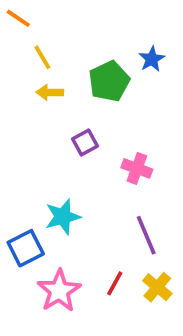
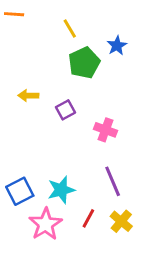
orange line: (18, 18) -> (14, 14), turned -30
yellow line: (42, 57) -> (70, 28), moved
yellow arrow: (50, 92) -> (28, 96), moved
cyan star: (63, 217) -> (61, 190), moved

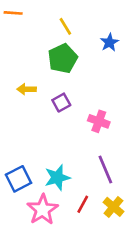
green pentagon: (84, 63) -> (63, 58), moved

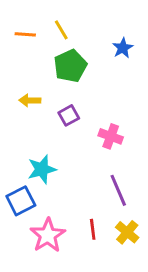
orange line: (13, 13) -> (25, 34), moved
yellow line: (65, 26) -> (61, 30), moved
cyan star: (57, 178) -> (42, 169), moved
red line: (83, 204) -> (93, 229), turned -36

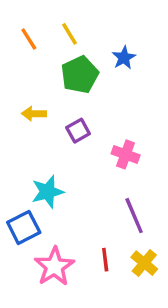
orange line: (25, 34) -> (29, 39), turned 54
blue star: (123, 48) -> (124, 58), moved

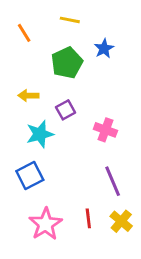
yellow line: (70, 34) -> (70, 20), moved, turned -48
cyan star: (48, 192) -> (40, 134), moved
blue square: (24, 227) -> (30, 176), moved

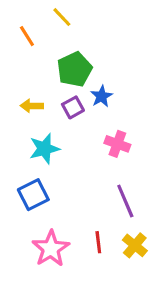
yellow line: (70, 20) -> (62, 17), moved, turned 36
blue star: (104, 49) -> (101, 96), moved
purple square: (66, 110) -> (73, 107), moved

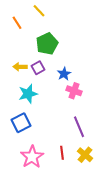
blue star: (101, 96) -> (64, 74), moved
purple square: (73, 107) -> (38, 68), moved

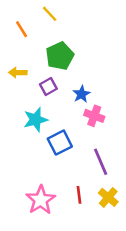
yellow arrow: (20, 67) -> (18, 72), moved
blue square: (21, 123) -> (60, 143), moved

